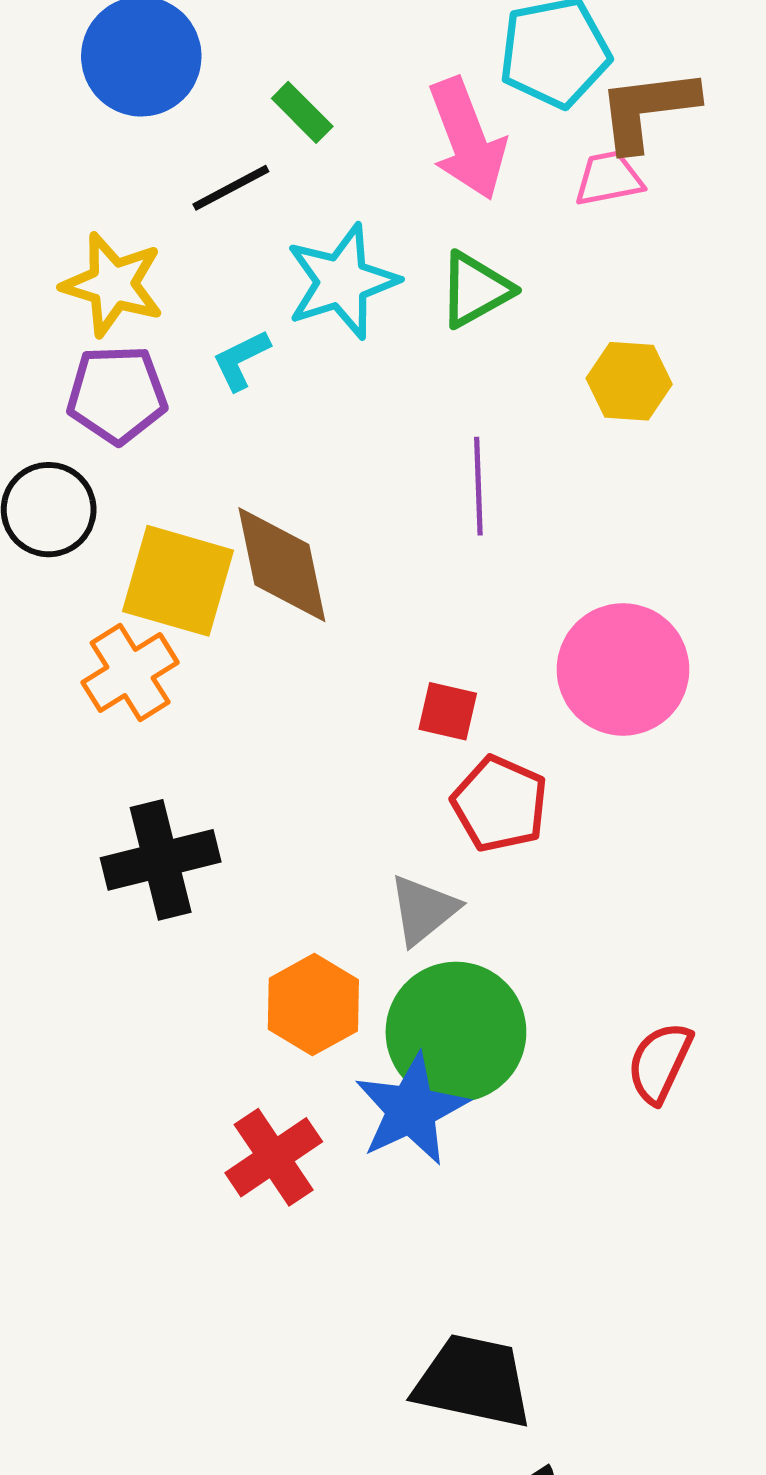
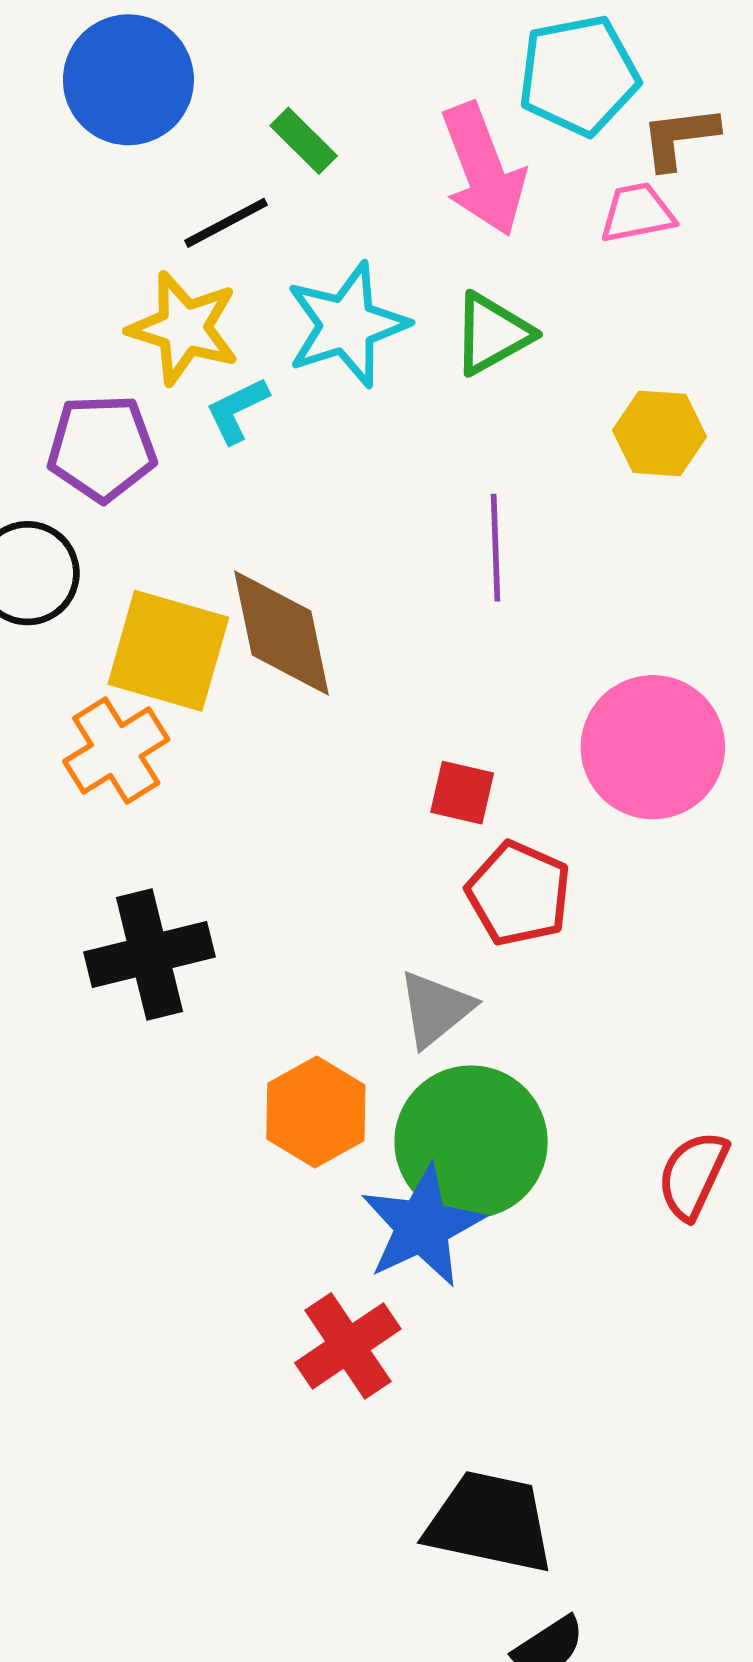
brown L-shape: (647, 109) -> (679, 137), size x0.7
yellow star: (113, 285) -> (184, 328), moved
red cross: (274, 1157) -> (348, 1346), moved

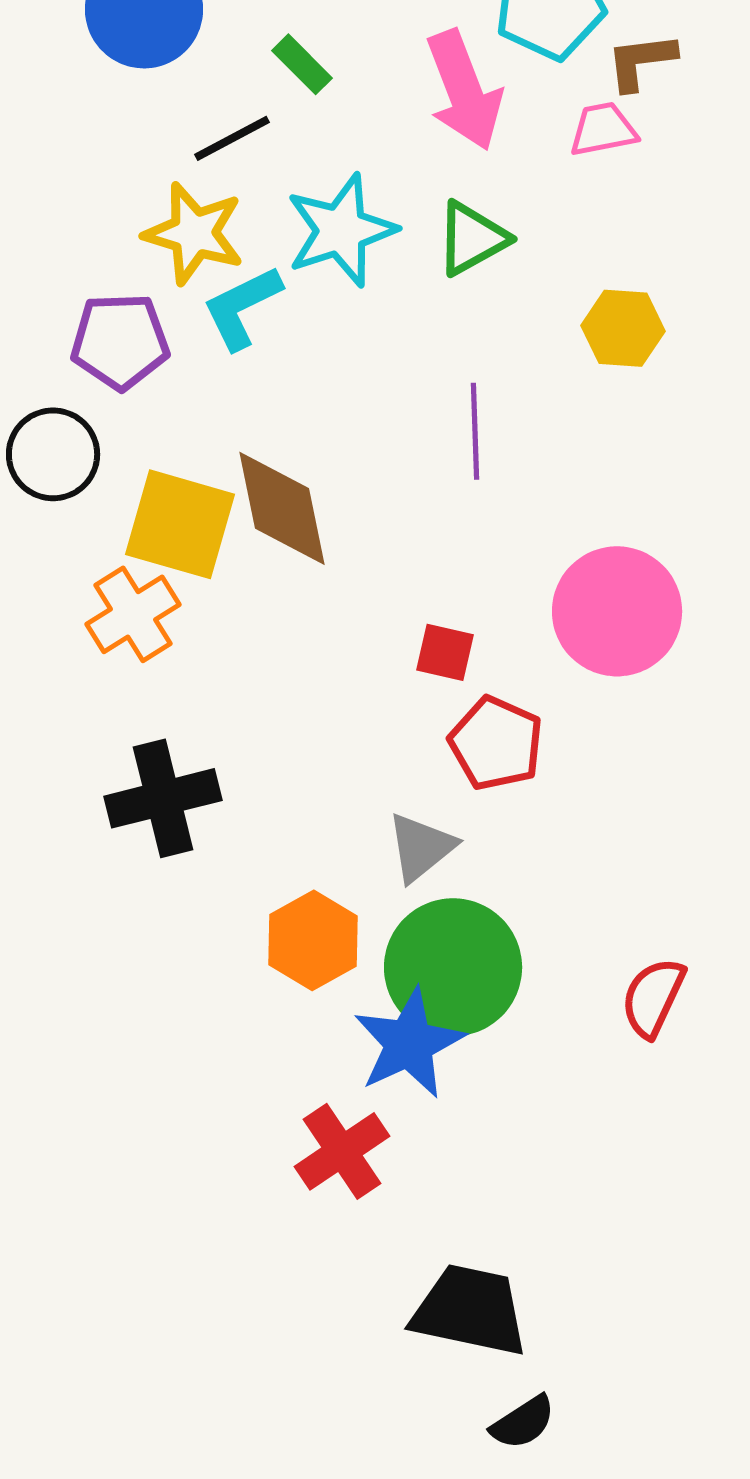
cyan L-shape: (237, 410) -> (242, 307), size x1.4

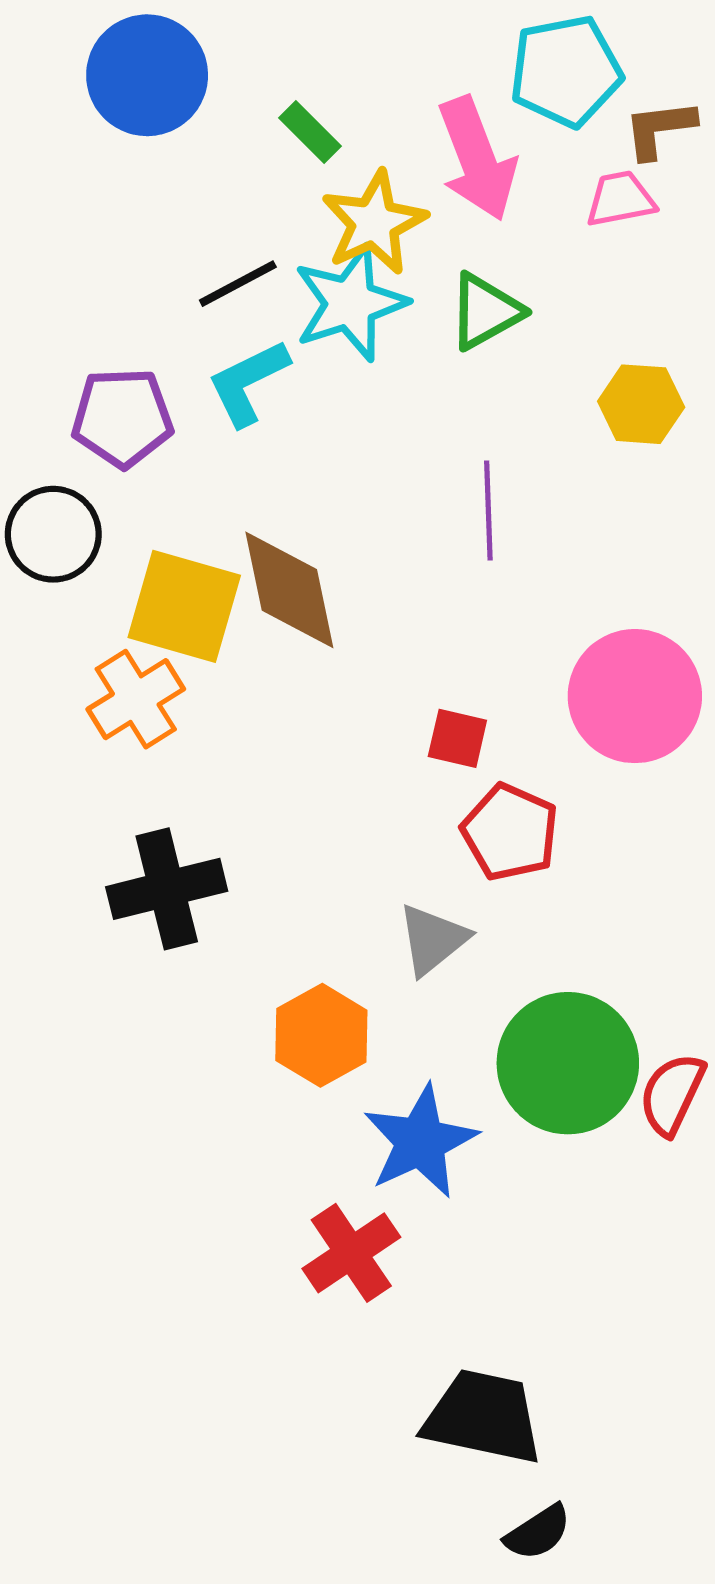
black line: (232, 138) -> (238, 284), moved
yellow star: (194, 233) -> (374, 223), moved, turned 30
green circle: (453, 967) -> (568, 1063), moved

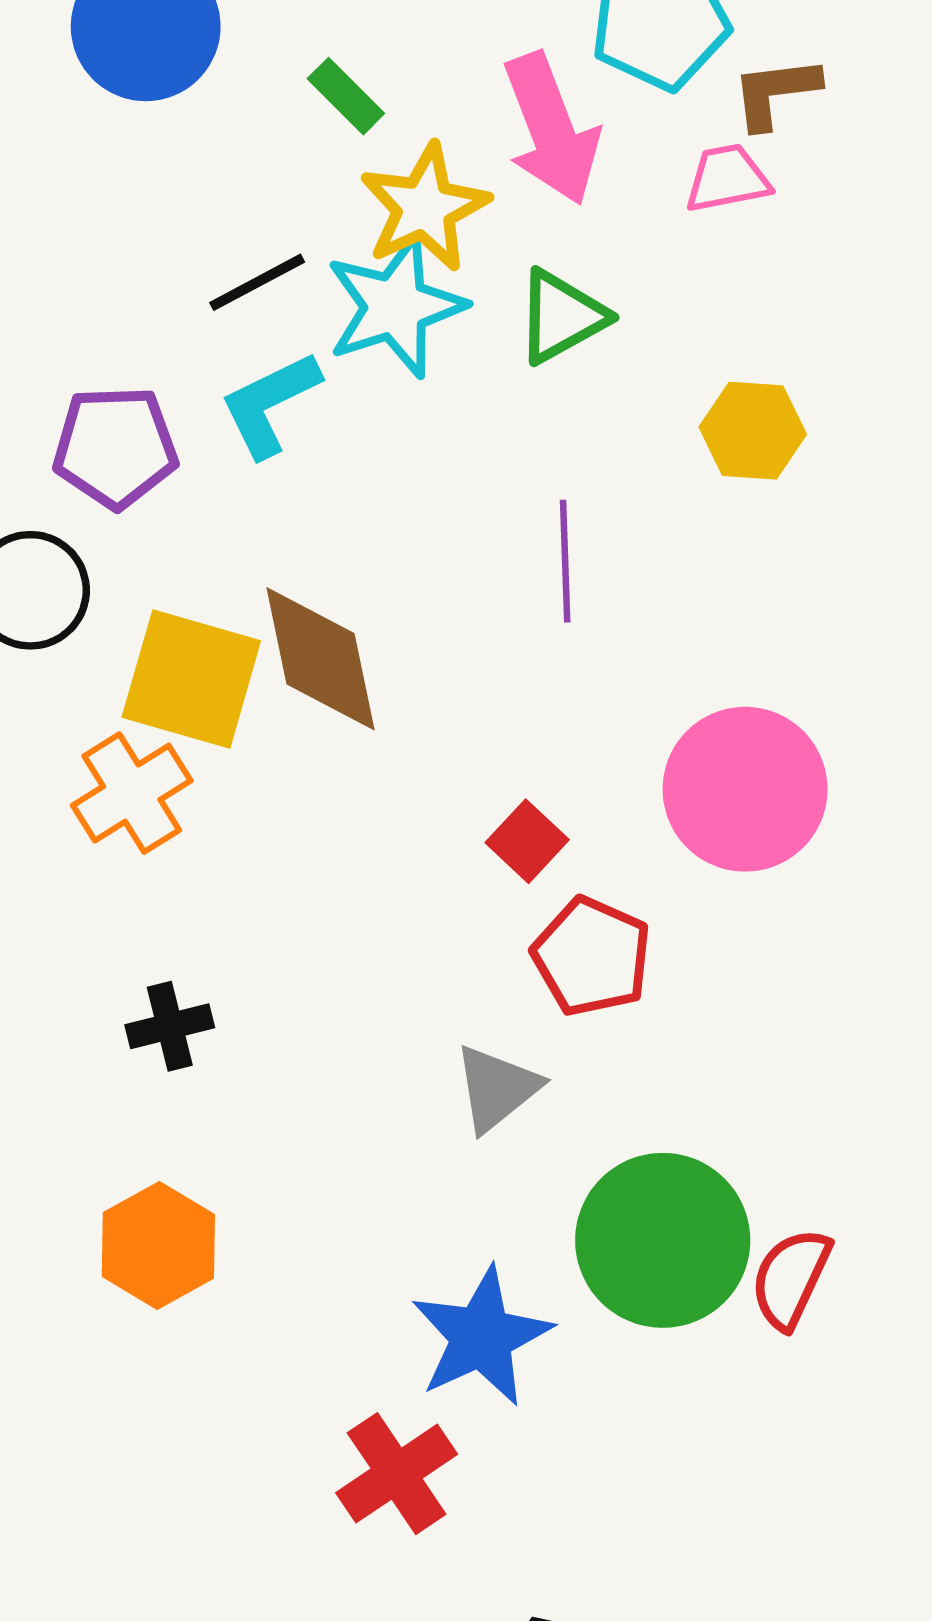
red square: (457, 738) -> (527, 841), turned 30
black cross: (167, 889) -> (170, 1026), size x0.6
orange hexagon: (321, 1035) -> (158, 1245), moved

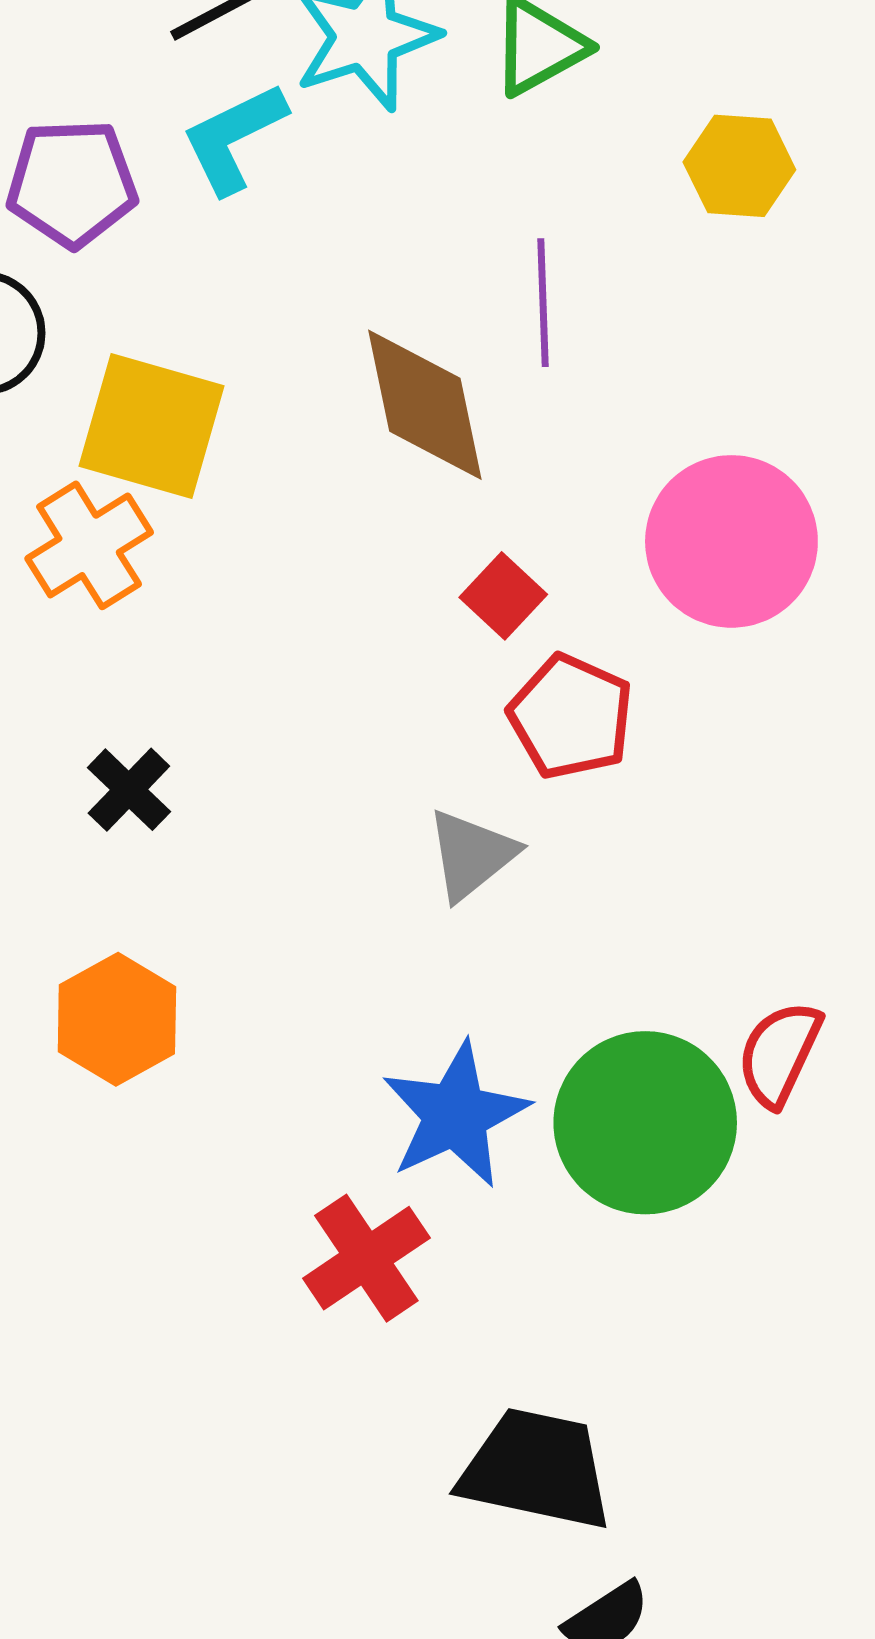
brown diamond: (321, 659) -> (425, 405), moved
black cross: (170, 1026) -> (129, 790), turned -32
green circle: (663, 1240) -> (645, 1123), moved

